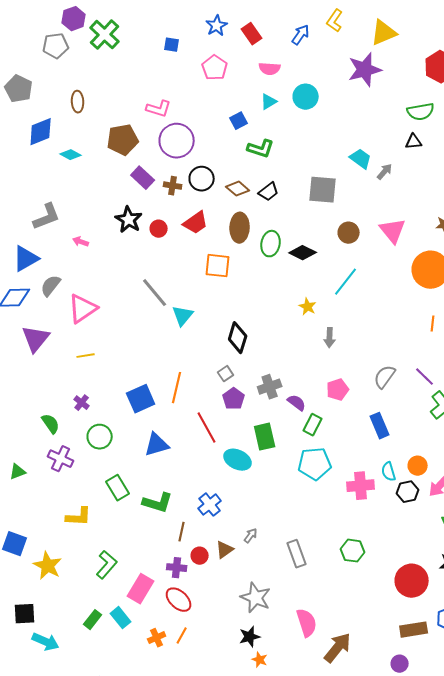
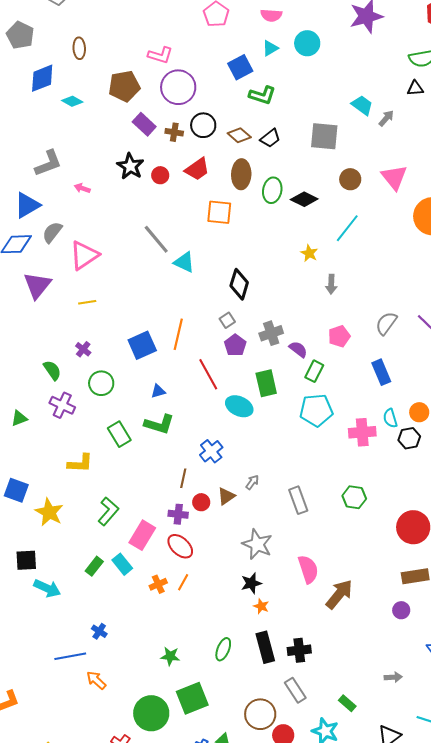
blue square: (239, 121) -> (240, 67), size x1.4
cyan triangle: (183, 316) -> (184, 262), turned -45
blue triangle: (157, 445) -> (158, 391), size x0.6
green L-shape: (158, 503) -> (159, 424), moved

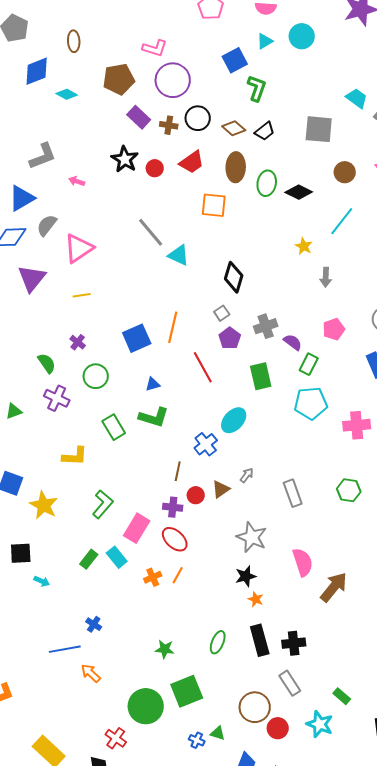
green L-shape: (262, 95) -> (257, 88), turned -88
cyan ellipse: (239, 406) -> (234, 420), moved, turned -72
cyan arrow: (47, 588) -> (42, 581), size x0.6

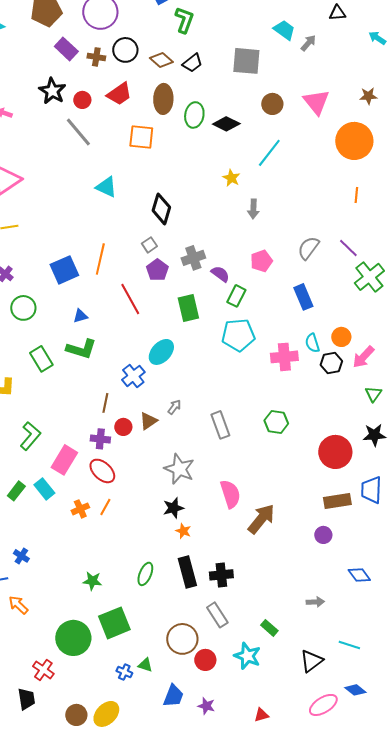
gray line: (151, 232) -> (78, 132), moved

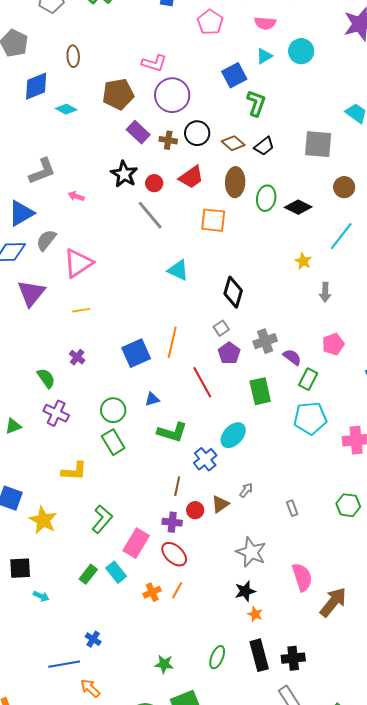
green circle: (23, 308) -> (113, 410), moved
green L-shape: (81, 349) -> (172, 432), moved
gray rectangle: (220, 425) -> (292, 508), size x0.6

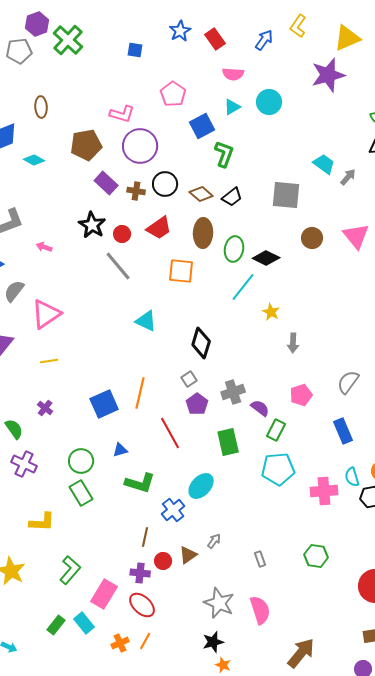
pink pentagon: (210, 22) -> (173, 94), moved
cyan line: (341, 236) -> (243, 287), moved
pink semicircle: (302, 577) -> (260, 610), moved

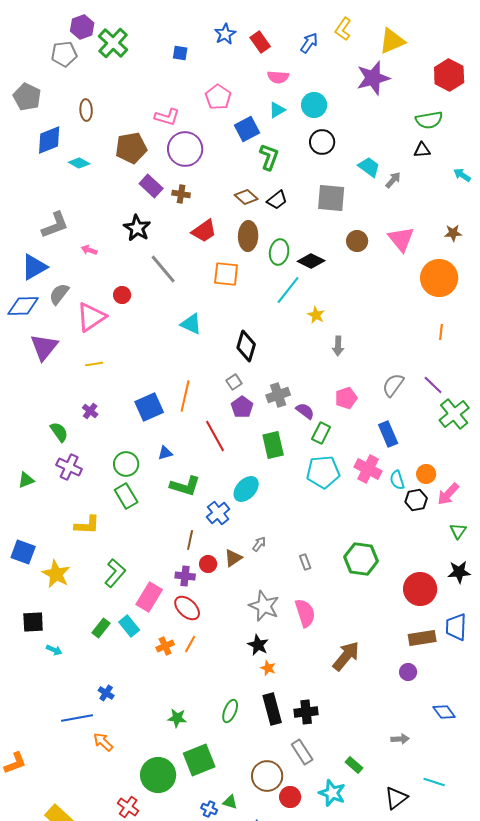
black circle: (165, 184) -> (322, 142), moved
red circle: (122, 234) -> (122, 295), moved
pink cross: (324, 491) -> (368, 469), moved, turned 32
green hexagon: (316, 556) -> (361, 559), size x1.4
black star: (213, 642) -> (258, 645), turned -30

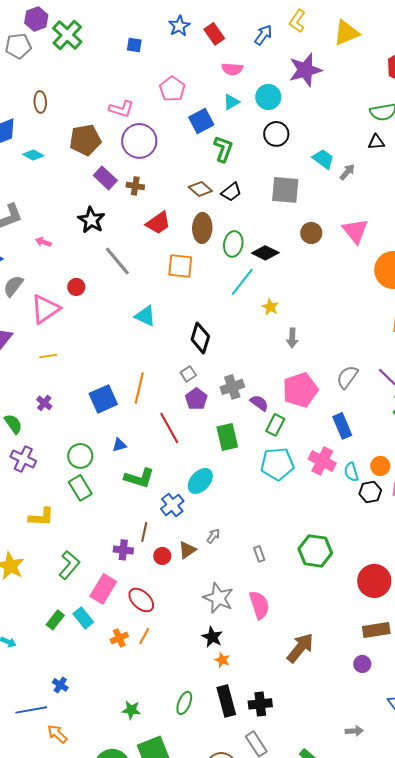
purple star: (373, 78) -> (305, 70), moved
pink pentagon: (346, 398) -> (300, 390), size x1.6
purple cross: (185, 576) -> (123, 550), moved

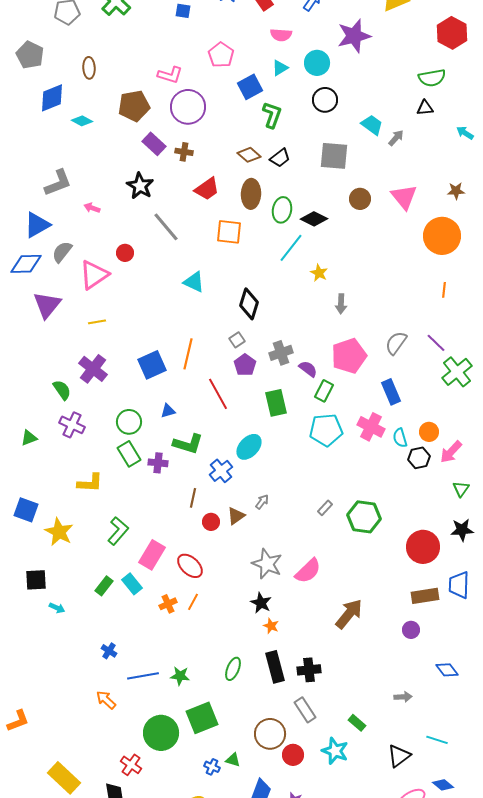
purple cross: (44, 403) -> (93, 369), size x1.8
purple cross: (123, 550) -> (158, 463), moved
gray rectangle: (259, 554) -> (325, 508), moved, turned 63
pink semicircle: (259, 605) -> (308, 571), turned 64
blue line: (31, 710) -> (143, 676), moved

